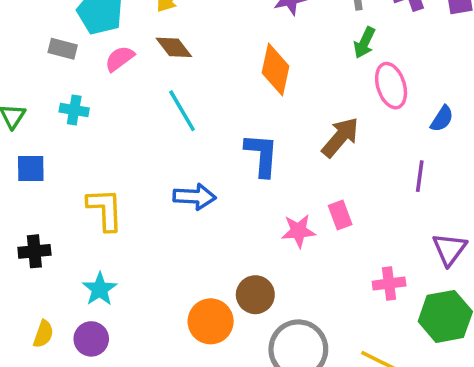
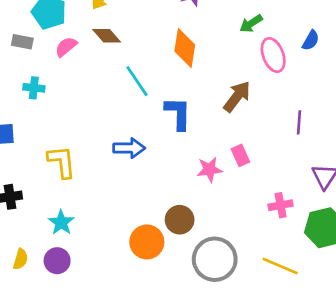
green arrow: (364, 43) -> (251, 24), turned 35
cyan line: (182, 111) -> (137, 81), moved
blue semicircle: (442, 119) -> (311, 40), moved

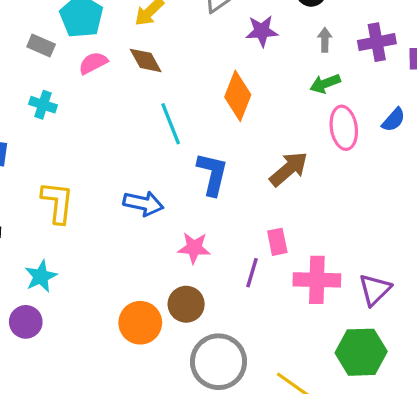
purple line: (299, 122) -> (252, 273), moved
pink star: (209, 169) -> (194, 248), moved
pink cross: (281, 205) -> (317, 280), moved, size x1.5

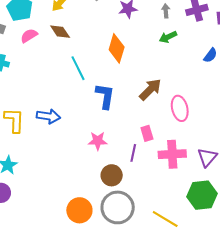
pink ellipse: (344, 128) -> (180, 108), moved
blue arrow: (143, 203) -> (48, 116), moved
brown circle: (186, 304) -> (112, 175), moved
orange circle: (140, 323) -> (79, 210), moved

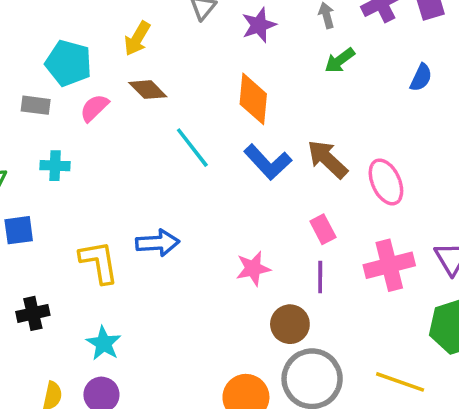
brown arrow: (150, 89) -> (327, 159), turned -80
blue L-shape: (105, 96) -> (268, 162), moved, turned 140
pink rectangle: (147, 133) -> (323, 229), moved

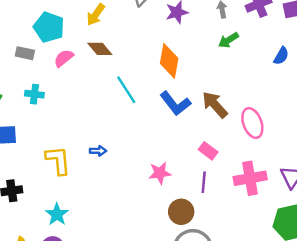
pink rectangle: (323, 229) -> (208, 151), turned -30
blue arrow: (158, 243) -> (98, 151), size x0.6

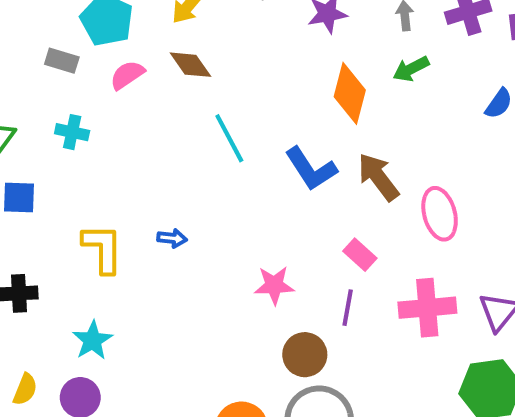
orange diamond: (169, 61) -> (350, 93), moved

